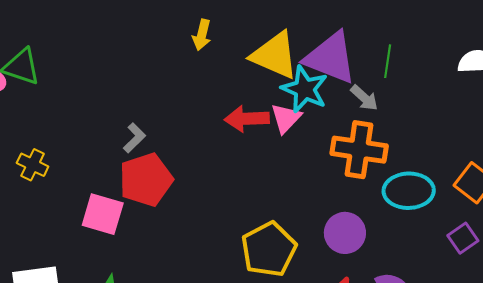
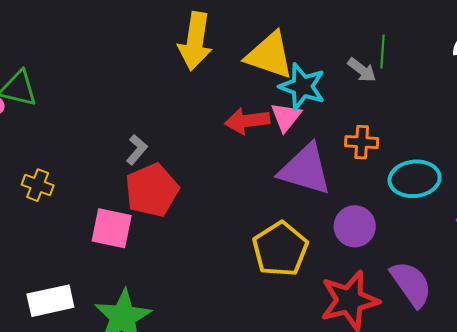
yellow arrow: (202, 35) -> (195, 41), size x1.8
purple triangle: (331, 58) -> (305, 169), moved
gray arrow: (364, 98) -> (362, 70), moved
orange cross: (359, 150) -> (362, 142), size x0.6

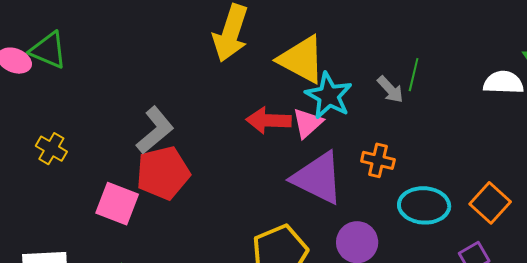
gray L-shape: (137, 150) -> (155, 130), size x1.6

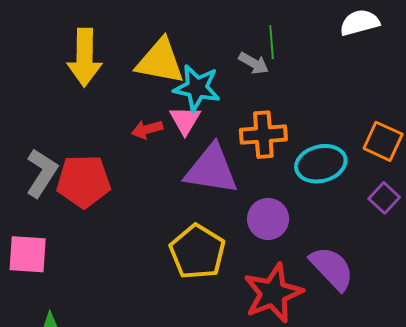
red arrow: (269, 120) -> (147, 129), size x0.7
orange cross: (378, 160) -> (263, 135), size x1.4
red pentagon: (163, 173) -> (84, 181), moved, turned 30

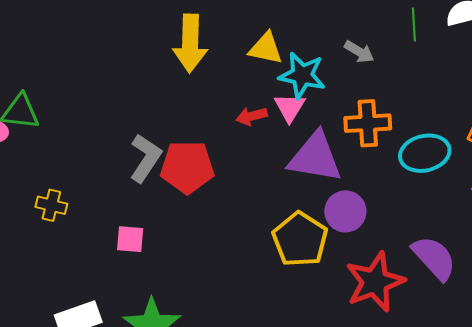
green line: (272, 42) -> (414, 24), moved
yellow triangle: (160, 61) -> (266, 48), size x0.7
purple circle: (268, 219) -> (345, 211), moved
pink square: (28, 254) -> (130, 239), size x0.7

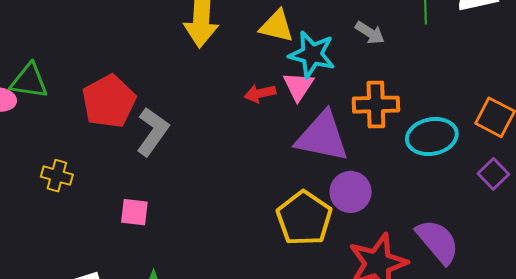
red pentagon: (187, 167) -> (109, 101), moved, turned -30

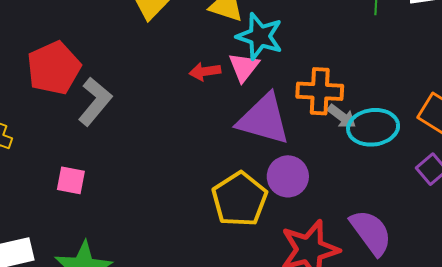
gray arrow: (370, 33) -> (342, 116), moved

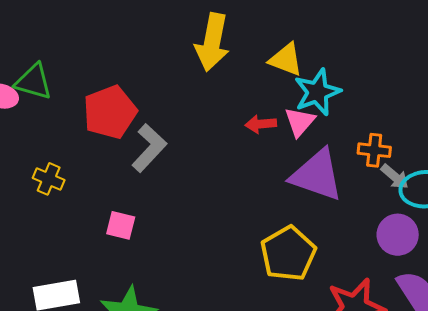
cyan star: (260, 36) -> (317, 92), turned 30
orange cross: (320, 91) -> (374, 150), size x0.7
purple circle: (288, 176) -> (398, 235), moved

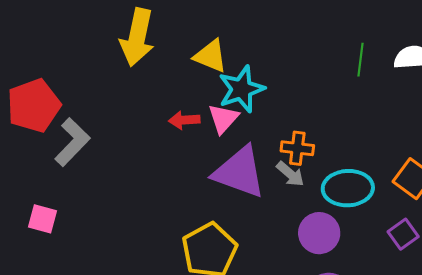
gray arrow: (395, 177) -> (290, 174), moved

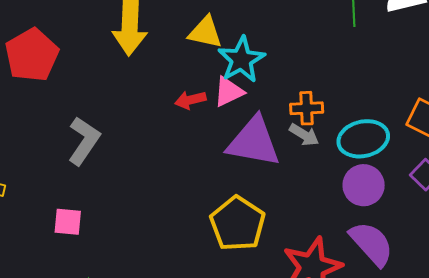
red pentagon: (34, 106) -> (32, 55), moved
pink triangle: (223, 119) -> (229, 92), turned 32
purple circle: (319, 233) -> (364, 185), moved

